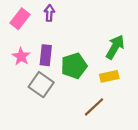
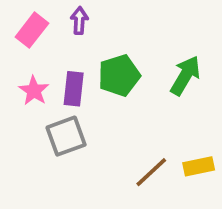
green pentagon: (74, 66) -> (119, 75), moved
yellow rectangle: (109, 76) -> (199, 166), moved
gray square: (41, 85) -> (66, 136), turned 35

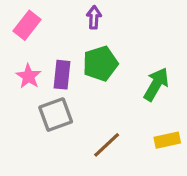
purple arrow: (79, 21) -> (94, 17), moved
green arrow: (185, 75) -> (156, 84), moved
brown line: (151, 172) -> (107, 145), moved

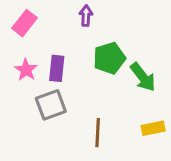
green pentagon: (100, 64) -> (109, 58), moved
green arrow: (156, 84) -> (143, 77), turned 112
brown line: (107, 145) -> (98, 133), turned -44

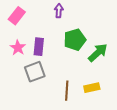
green arrow: (143, 77) -> (98, 53), turned -95
yellow rectangle: (153, 128) -> (92, 88), moved

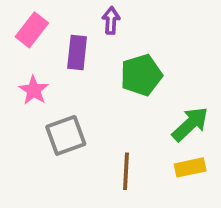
purple rectangle: (39, 47) -> (77, 52), moved
green arrow: (98, 53) -> (190, 124), moved
yellow rectangle: (92, 88) -> (190, 167), moved

